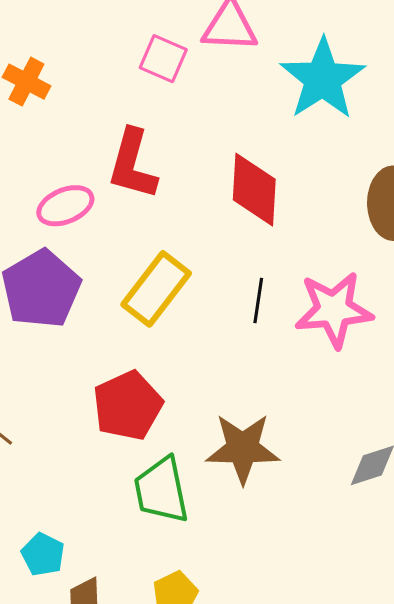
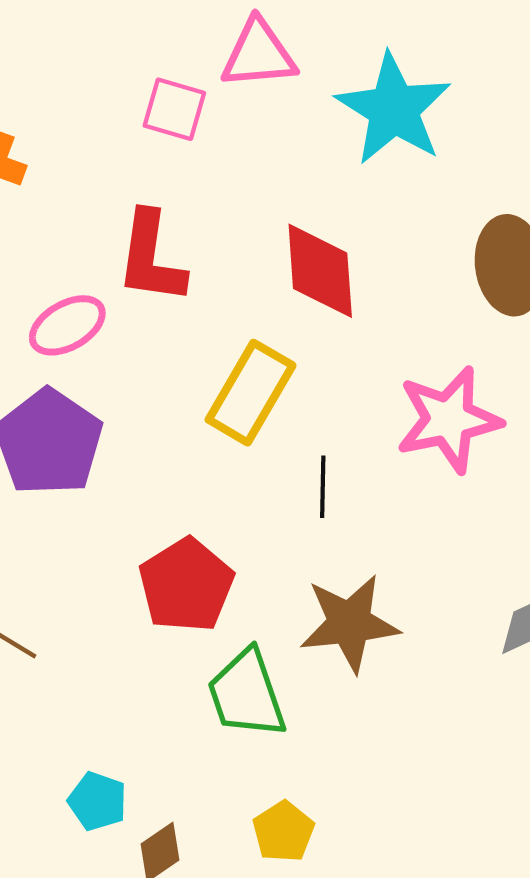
yellow rectangle: (156, 289) -> (251, 393), moved
black line: (258, 300) -> (323, 487), moved

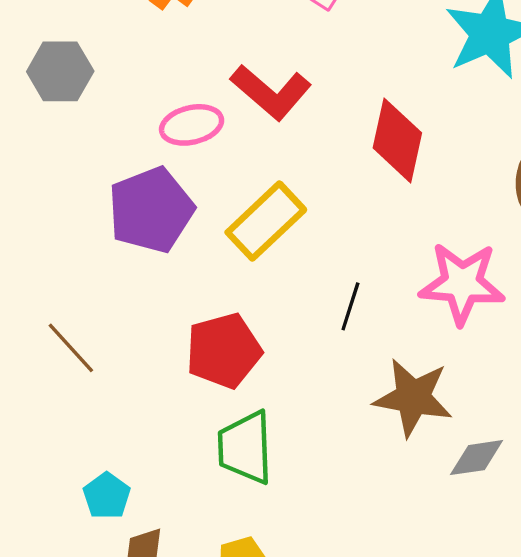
red L-shape: (151, 258) -> (271, 92), turned -74
yellow rectangle: (251, 393) -> (266, 221), moved
brown star: (349, 623) -> (413, 397), moved

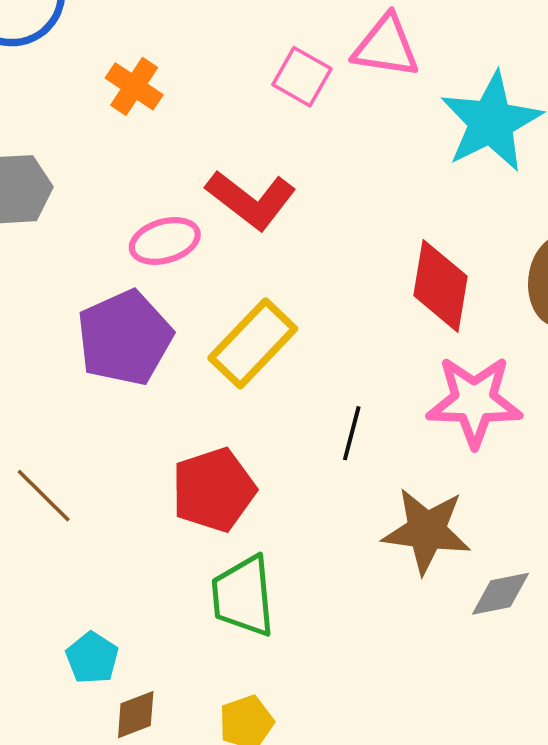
red diamond: (397, 140) -> (441, 286), moved

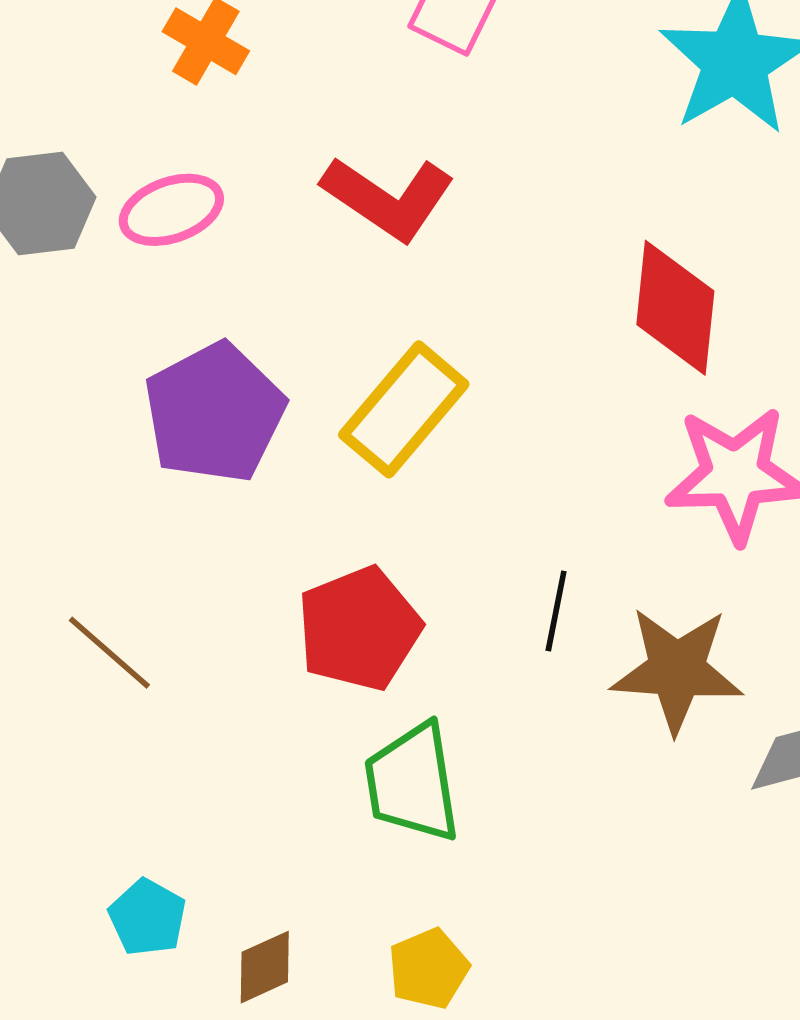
pink ellipse: (165, 241) -> (171, 210), moved
black line: (352, 433) -> (556, 611), moved
cyan pentagon: (92, 658) -> (147, 917), moved

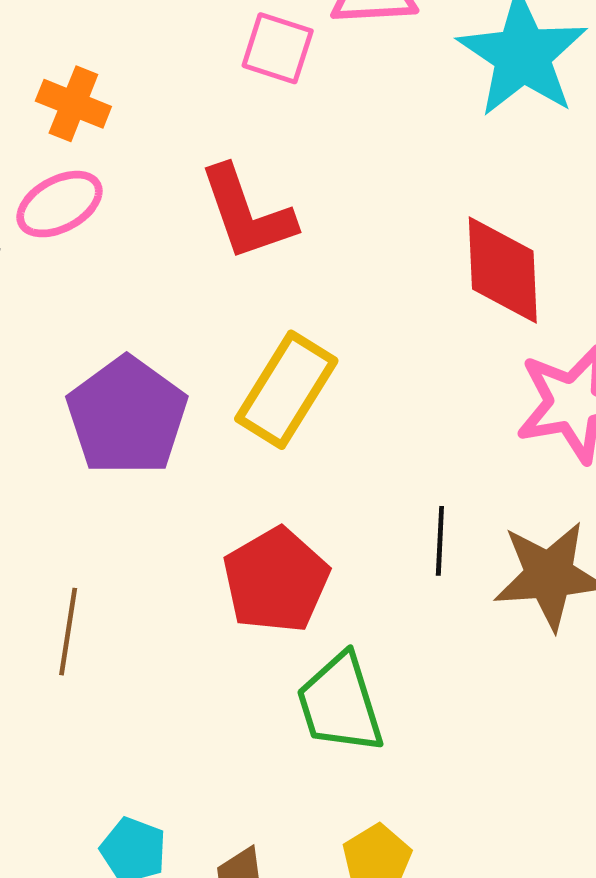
red L-shape: (388, 198) -> (247, 213), turned 45
pink ellipse: (171, 210) -> (60, 204), moved
brown line: (109, 653) -> (68, 632), turned 66

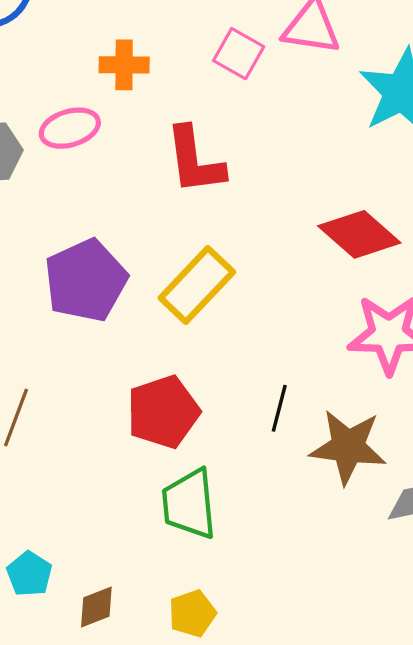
orange cross: (73, 104) -> (124, 65), moved, turned -33
red diamond: (503, 270) -> (359, 234), turned -58

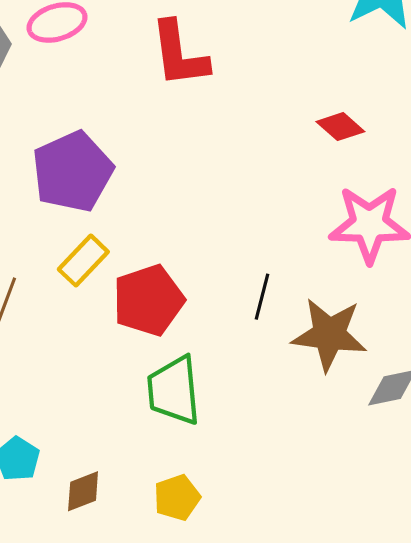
red diamond: (359, 234) -> (340, 127), size x0.6
yellow rectangle: (197, 285) -> (83, 261), moved, size x0.7

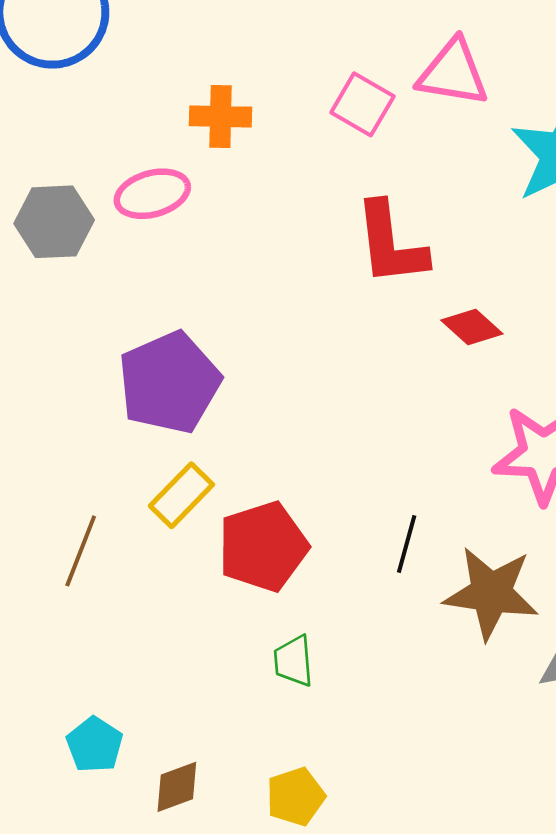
red L-shape: (179, 54) -> (391, 244), moved
red diamond: (340, 127) -> (472, 327), moved
green trapezoid: (174, 390) -> (294, 661), size x0.6

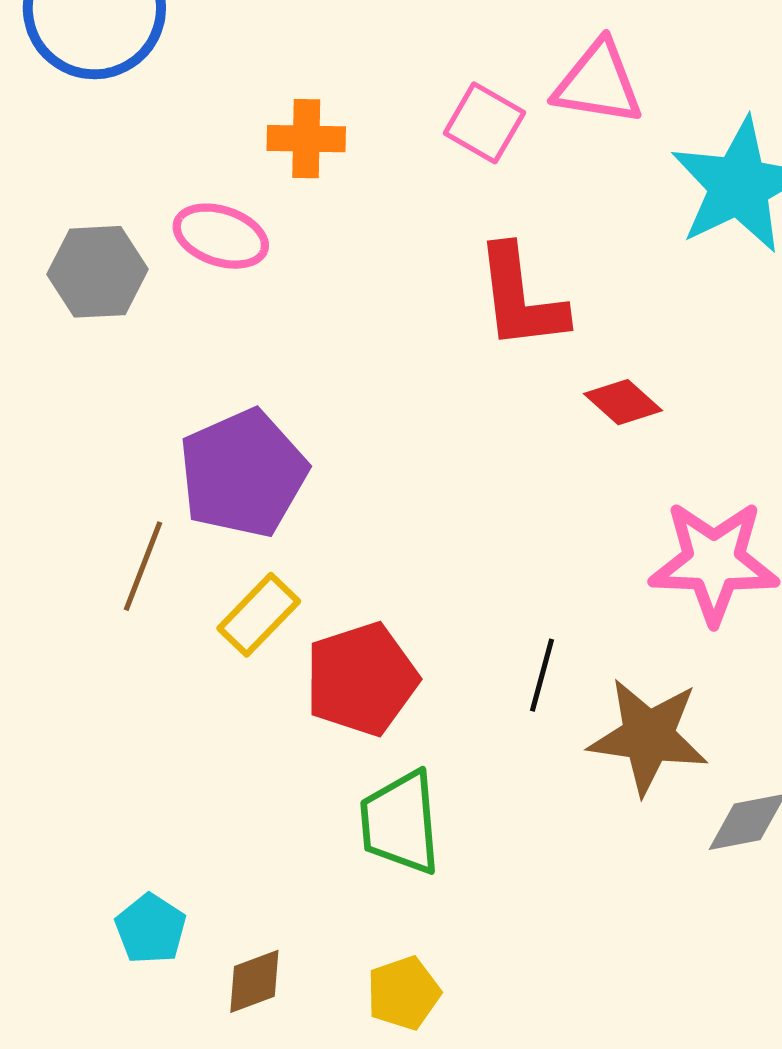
pink ellipse: (152, 194) -> (221, 236), turned 34
brown line: (81, 551) -> (143, 566), moved
green trapezoid: (294, 661) -> (400, 823), size x1.6

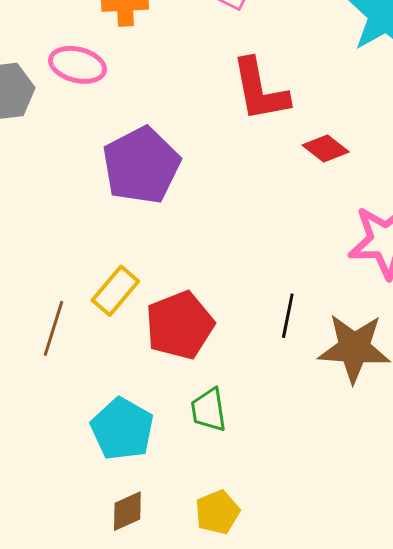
purple pentagon: (243, 473) -> (141, 165), moved
brown line: (143, 566) -> (54, 328), moved
green trapezoid: (400, 823) -> (209, 410), size x0.7
cyan pentagon: (151, 929) -> (122, 429), moved, size x1.5

